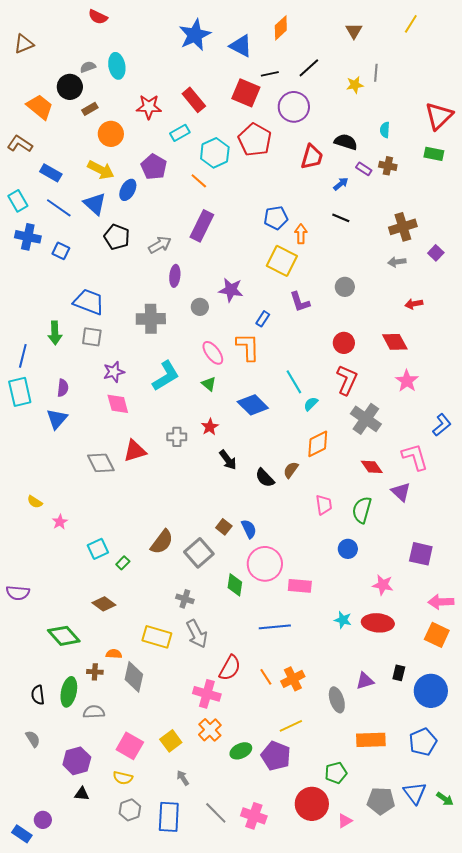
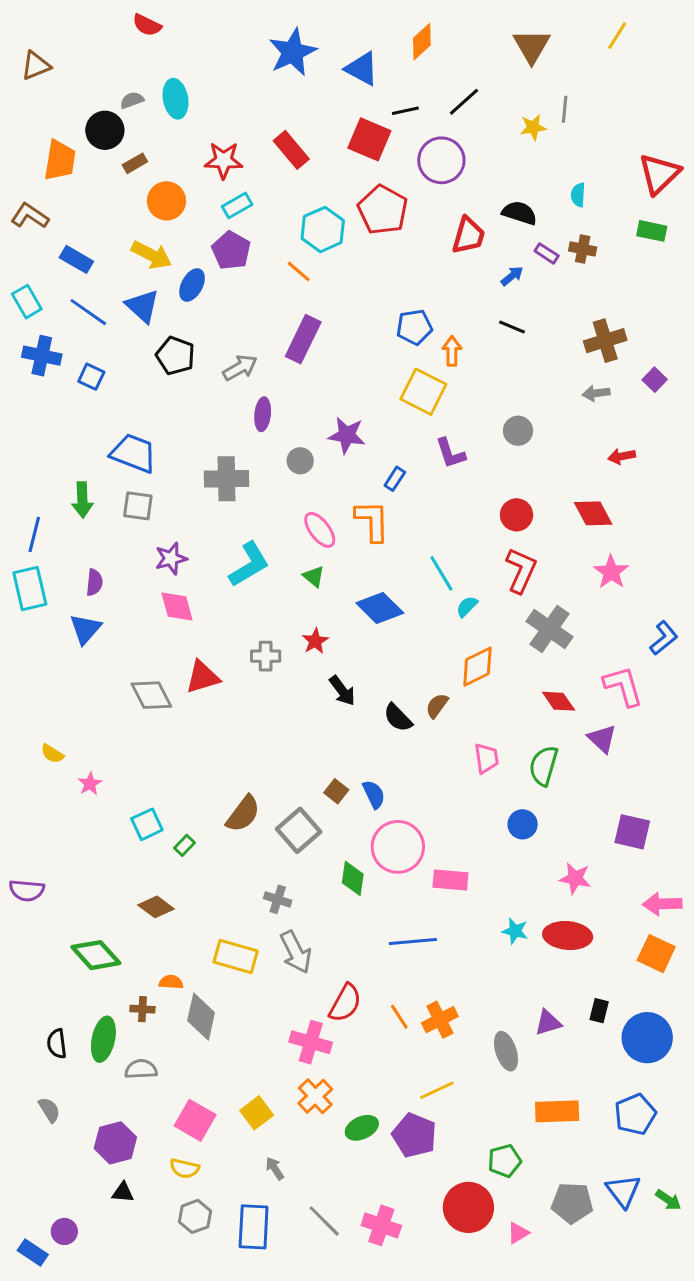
brown triangle: (354, 31) -> (532, 46), size x1.5
orange trapezoid: (40, 107) -> (60, 160), turned 60
cyan rectangle: (180, 133) -> (237, 205), moved

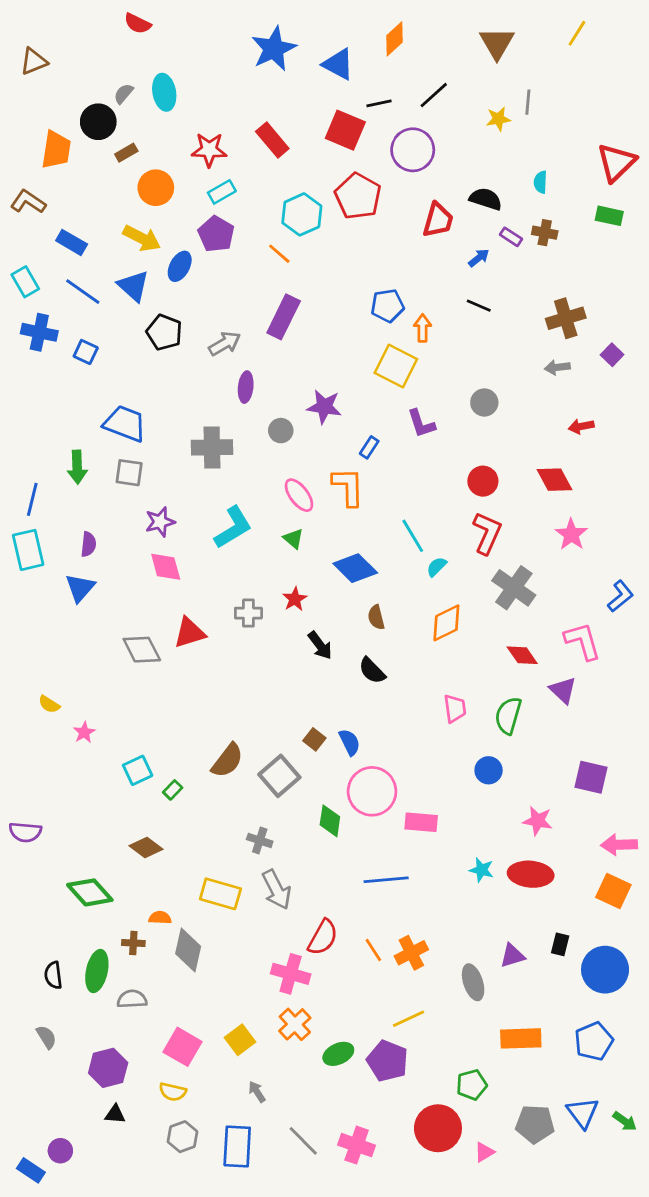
gray semicircle: (132, 100) -> (124, 94), turned -30
brown semicircle: (437, 706) -> (376, 617), moved, turned -50

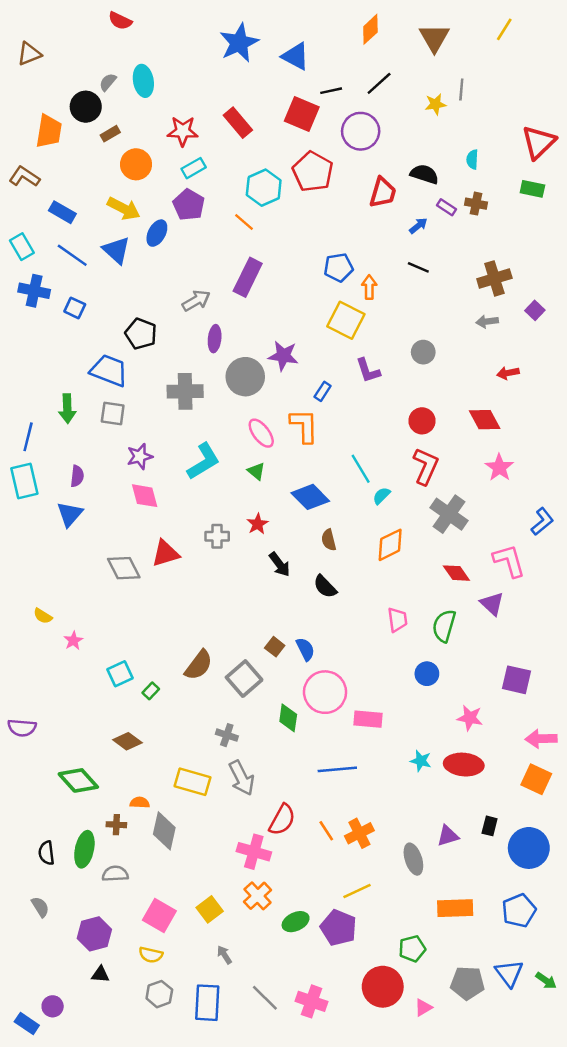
orange diamond: (394, 39) -> (370, 29), moved
black pentagon: (164, 332) -> (141, 334), moved
gray circle: (281, 431) -> (245, 377), size x1.8

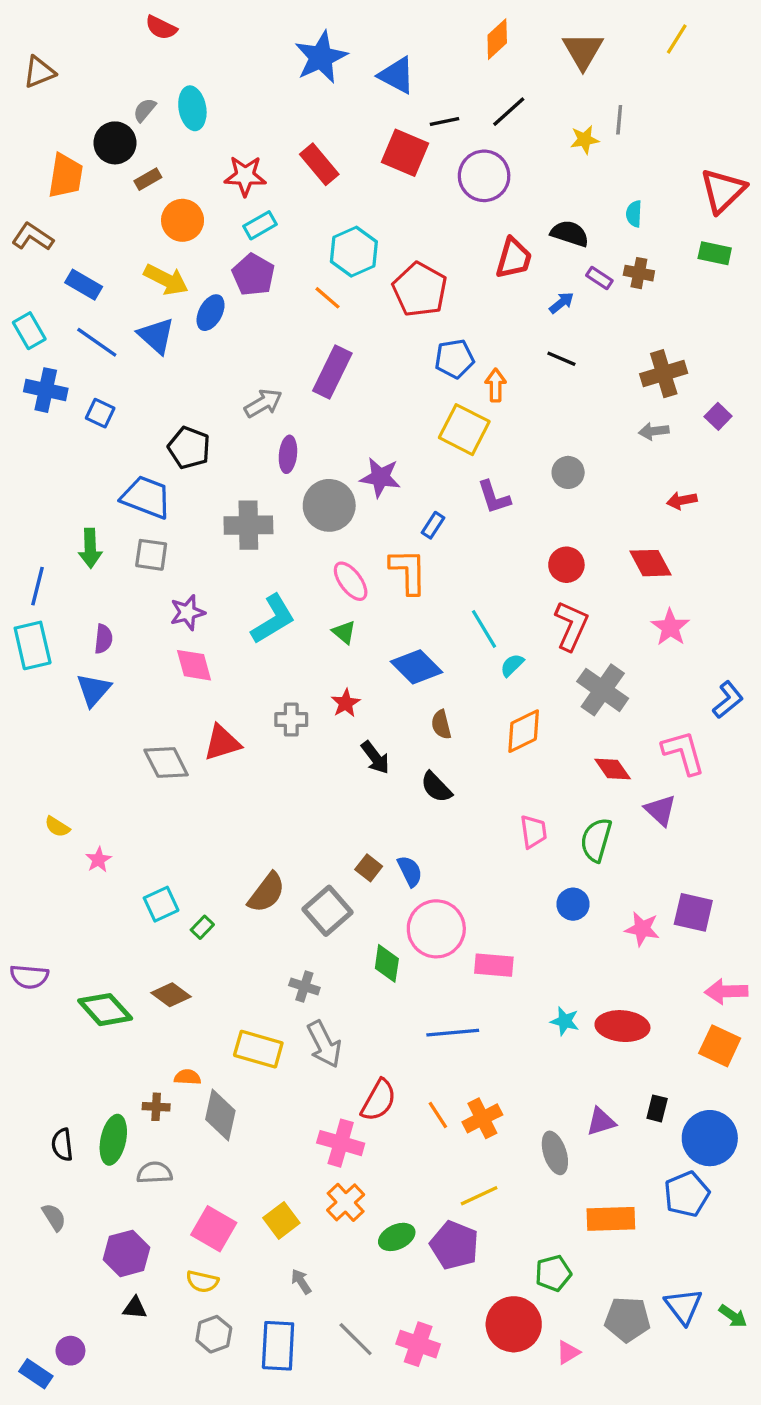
red pentagon: (313, 172) -> (420, 290), moved
pink star: (470, 718) -> (642, 929), moved
green diamond: (78, 780) -> (105, 1010), moved
blue pentagon: (519, 911) -> (687, 1194), moved

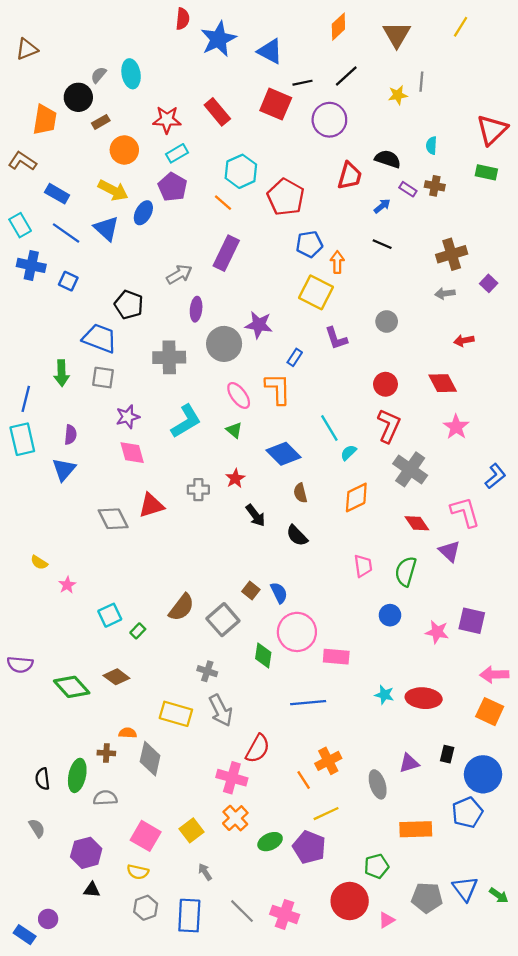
red semicircle: (161, 28) -> (183, 19), moved, turned -110
orange line: (438, 1115) -> (304, 780), moved

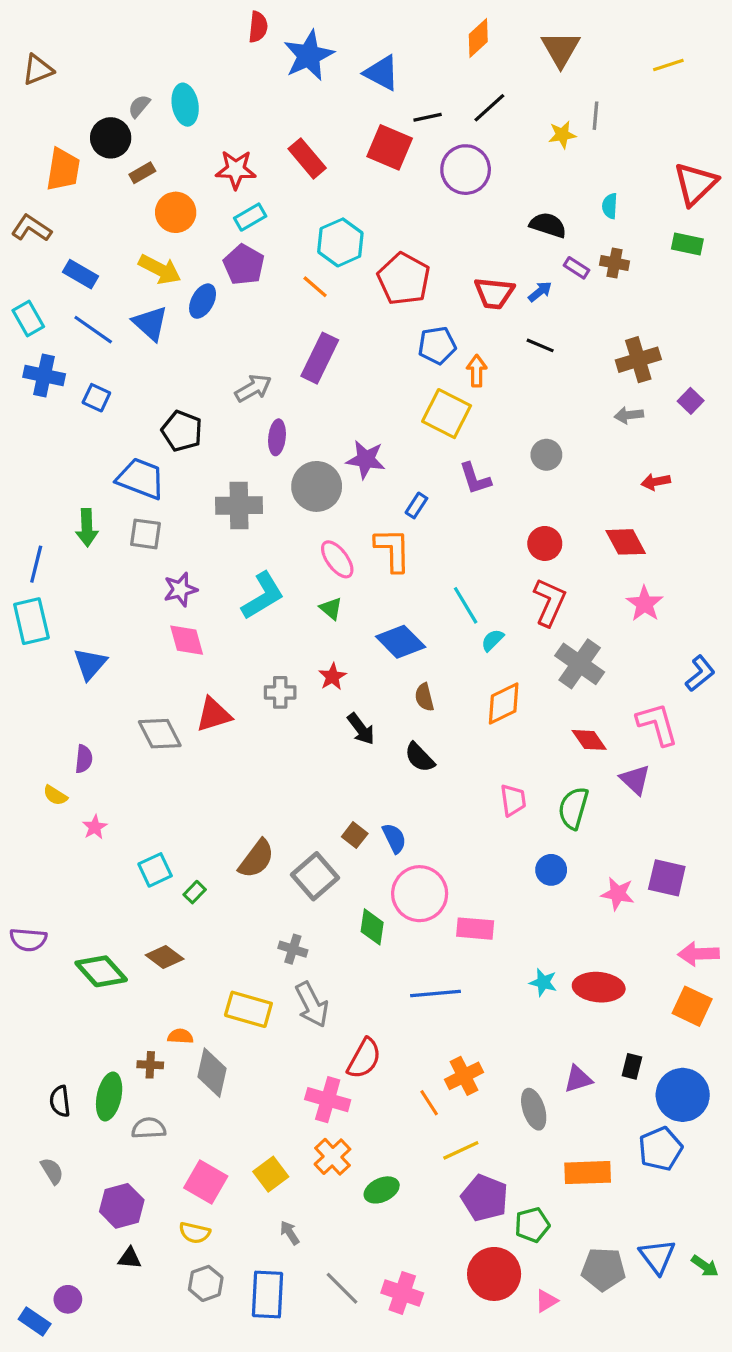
yellow line: (461, 27) -> (668, 65), moved, turned 40
red trapezoid: (350, 176) -> (494, 293), moved, turned 80
purple semicircle: (71, 435) -> (84, 759), moved
purple pentagon: (309, 847) -> (485, 1198), moved

